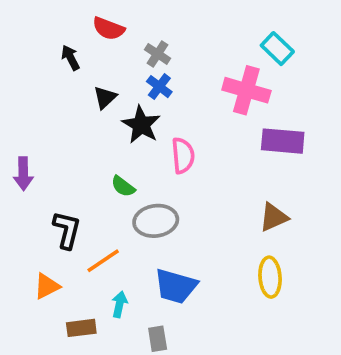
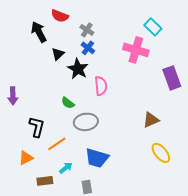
black arrow: (70, 58) -> (39, 32), size x1.5
purple rectangle: (283, 141) -> (172, 78), moved, turned 65
yellow ellipse: (270, 277) -> (161, 153), moved, turned -35
cyan arrow: (119, 304) -> (66, 168), turned 40

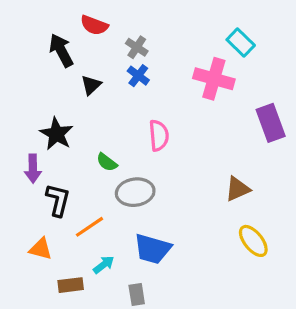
black star: (78, 69) -> (56, 134), moved
purple arrow: (13, 96) -> (33, 169), moved
orange triangle: (26, 158) -> (41, 249), turned 42

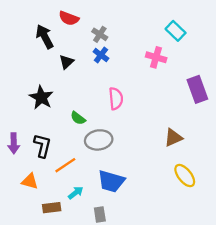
pink cross: (214, 79) -> (156, 57), size x0.7
purple arrow: (33, 169) -> (14, 143), moved

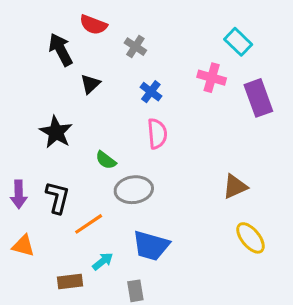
blue cross: (101, 55) -> (151, 92), moved
purple rectangle: (197, 89) -> (258, 98), moved
orange triangle: (30, 181) -> (23, 246), moved

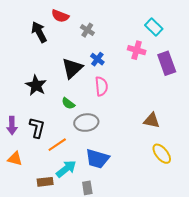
black triangle: (90, 84) -> (72, 68), moved, size x1.6
brown triangle: (235, 187) -> (152, 121), turned 36
cyan arrow: (103, 261) -> (66, 169), size x1.5

